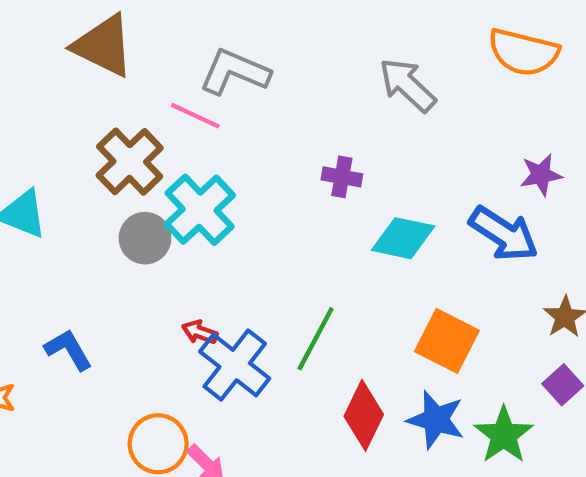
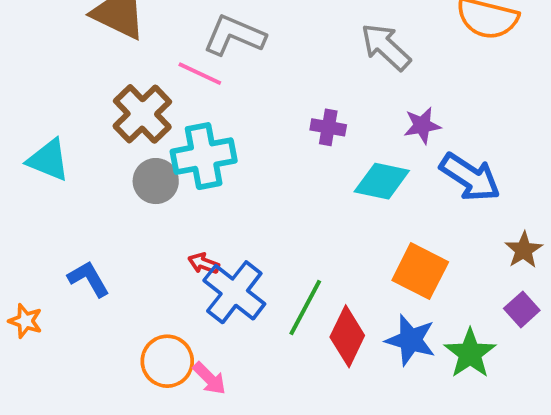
purple star: (541, 175) -> (422, 125), moved
cyan cross: (200, 210) -> (204, 156), turned 32
green line: (316, 339) -> (305, 307), moved

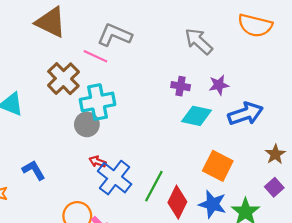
purple cross: (328, 127) -> (181, 86), moved
blue arrow: (470, 177) -> (245, 114), turned -52
gray circle: (156, 181) -> (87, 124), moved

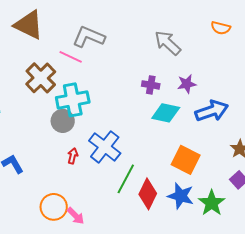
orange semicircle: (255, 25) -> (221, 28), size x0.6
red arrow: (98, 162) -> (73, 156), turned 84
blue cross: (115, 178) -> (105, 147), moved

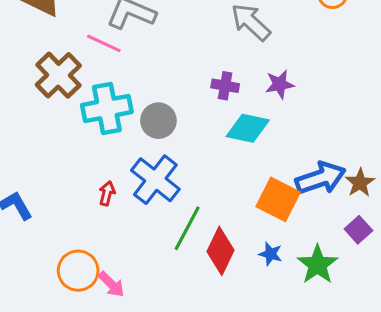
blue arrow: (212, 111) -> (321, 178), moved
gray circle: (63, 121) -> (158, 121), moved
blue star: (181, 196) -> (271, 254), size x0.6

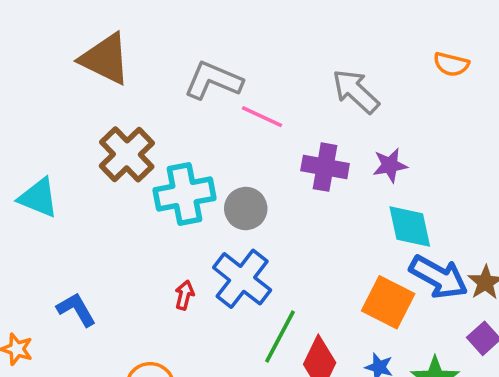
pink line: (104, 43) -> (262, 117), moved
purple cross: (225, 86) -> (325, 167), size x1.4
cyan diamond: (248, 128) -> (410, 227), moved, turned 66
blue arrow: (321, 178) -> (439, 277), turned 48

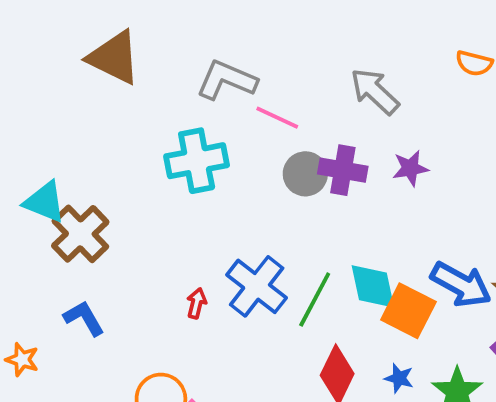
brown cross: (127, 154) -> (80, 234), moved
cyan cross: (184, 194) -> (197, 161), moved
gray circle: (246, 209) -> (305, 174), moved
cyan diamond: (410, 227) -> (373, 286), moved
green line: (280, 336) -> (315, 299), moved

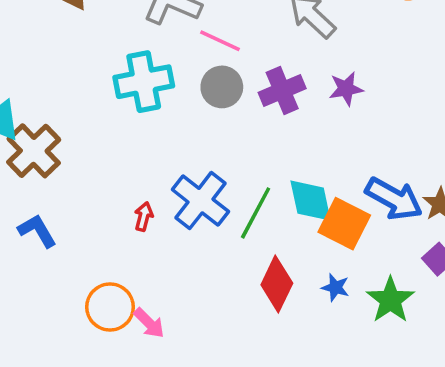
purple cross: (343, 170) -> (282, 91), turned -33
gray circle: (305, 174) -> (222, 87), moved

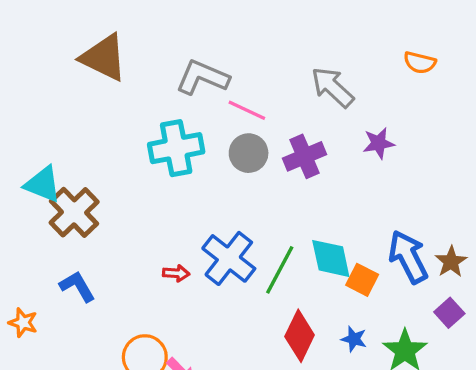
purple star: (346, 89) -> (379, 143), moved
blue arrow: (394, 199) -> (408, 257), turned -146
red arrow: (144, 217) -> (176, 273), turned 80
orange square: (344, 224) -> (362, 280), size x0.7

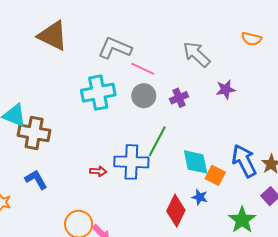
purple cross: (304, 156) -> (179, 98), size x0.7
brown cross: (74, 212) -> (34, 133), turned -36
blue cross: (229, 258) -> (131, 162), turned -36
green line: (280, 270) -> (157, 141), moved
blue star: (354, 339) -> (200, 197), moved

